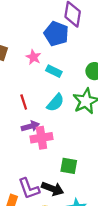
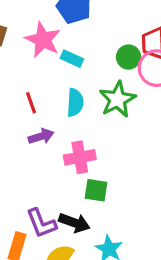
pink star: (33, 57) -> (43, 40), size x1.6
cyan semicircle: (55, 103) -> (75, 103), turned -36
pink cross: (41, 138) -> (80, 157), moved

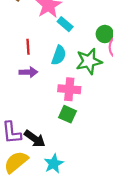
pink cross: (80, 157) -> (69, 89), moved
green square: (96, 190) -> (68, 114), moved

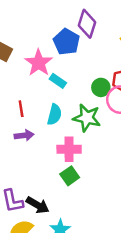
green star: (89, 61) -> (87, 118), turned 30
green square: (68, 114) -> (70, 176), turned 36

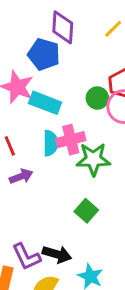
cyan rectangle: (58, 81) -> (45, 103), size x1.5
green star: (87, 118) -> (93, 159), moved
pink cross: (69, 149) -> (71, 140), moved

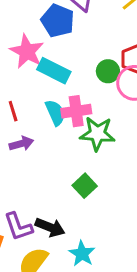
cyan semicircle: (51, 143) -> (55, 113), turned -30

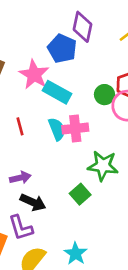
green star: (97, 134) -> (103, 166), moved
purple arrow: (21, 144) -> (20, 178), moved
black arrow: (50, 227) -> (33, 202), moved

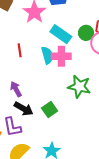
cyan rectangle: (57, 92) -> (61, 34), moved
purple arrow: (20, 178) -> (16, 89), turned -112
green square: (80, 194) -> (50, 110), moved

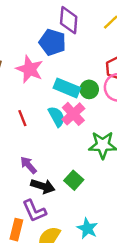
green circle: (86, 33) -> (89, 89), moved
pink cross: (61, 56) -> (73, 114), turned -30

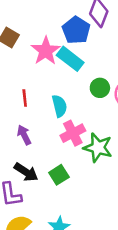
cyan rectangle: (67, 88) -> (70, 59), moved
pink cross: (73, 114) -> (73, 133), moved
purple arrow: (28, 165) -> (24, 135), moved

